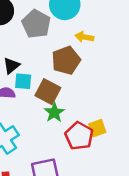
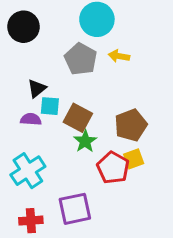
gray pentagon: (36, 24) -> (81, 59), moved
brown pentagon: (66, 60) -> (131, 125), moved

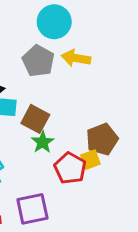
yellow arrow: (119, 56) -> (76, 58), size x1.4
brown pentagon: (131, 125) -> (102, 139), moved

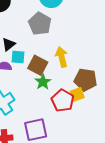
yellow arrow: (76, 58) -> (62, 57), moved, turned 66
brown pentagon: (102, 139) -> (86, 80), turned 30

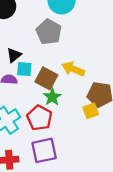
yellow arrow: (62, 57) -> (73, 69), turned -54
red pentagon: (63, 101) -> (39, 118), moved

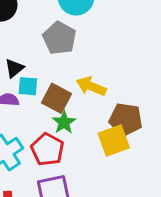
yellow square: (91, 111) -> (114, 140), size x1.5

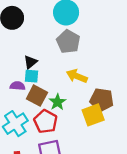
gray pentagon: (59, 38) -> (68, 42), moved
black triangle: (14, 68) -> (30, 62), moved
brown square: (56, 98) -> (37, 96), moved

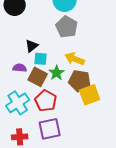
cyan square: (32, 76) -> (41, 59), moved
brown pentagon: (102, 100) -> (80, 81), moved
green star: (57, 102) -> (57, 73), moved

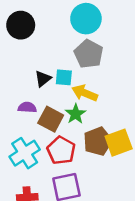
cyan square: (41, 59) -> (64, 77), moved
yellow arrow: (75, 59) -> (85, 93), moved
brown pentagon: (80, 81) -> (98, 141), moved, turned -30

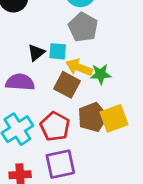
purple semicircle: (27, 107) -> (20, 82), size x1.5
green star: (76, 114) -> (101, 74), moved, turned 30
brown square: (51, 119) -> (67, 85), moved

